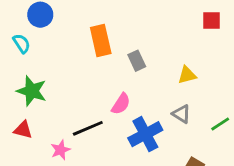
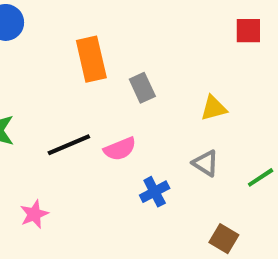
pink semicircle: (121, 104) -> (120, 149), turned 35
black line: (88, 128) -> (69, 145), moved
blue cross: (145, 134) -> (155, 192), size x0.6

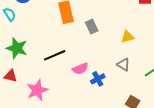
pink semicircle: (120, 149) -> (80, 69), moved
pink star: (34, 214) -> (37, 90), size x1.5

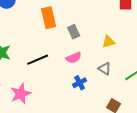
pink semicircle: (80, 69) -> (74, 58), moved

